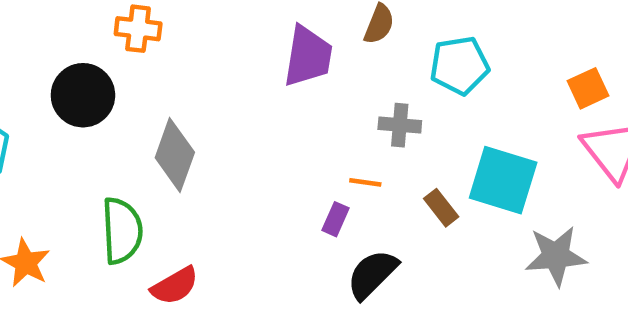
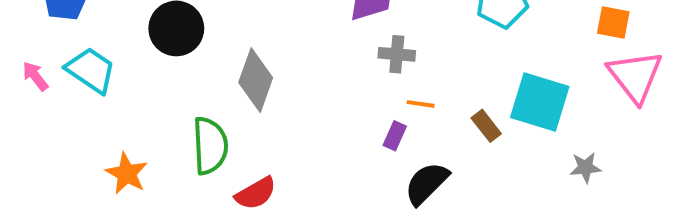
orange square: (588, 88) -> (613, 23), turned 36
gray cross: (400, 125) -> (397, 54), moved
gray star: (556, 256) -> (585, 167), size x0.6

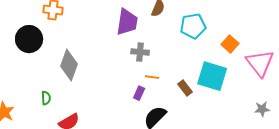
orange square: (613, 23) -> (230, 44), moved, turned 30
green semicircle: (210, 146) -> (46, 98), size x0.5
gray star: (585, 167) -> (262, 109), moved

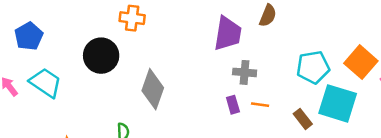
cyan pentagon: (193, 26) -> (313, 67), moved
orange square: (230, 44) -> (361, 62), size x1.4
purple rectangle: (139, 93) -> (233, 105), moved, turned -40

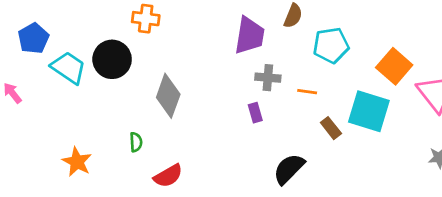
cyan pentagon: (313, 67) -> (331, 45), moved
cyan trapezoid: (46, 83) -> (69, 68), moved
orange line: (260, 105) -> (307, 92), moved

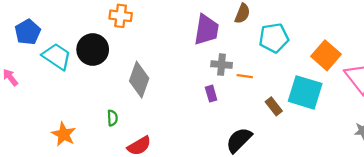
orange line: (307, 92) -> (245, 76), moved

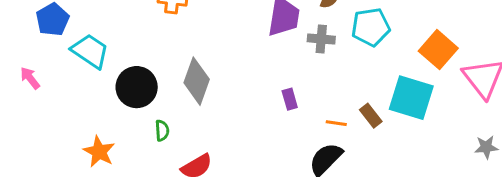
black circle: (93, 49) -> (137, 87), moved
gray cross: (222, 65) -> (321, 39), moved
orange line: (245, 76) -> (336, 123), moved

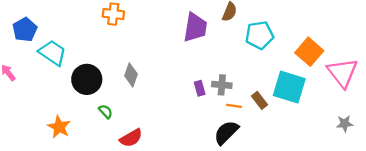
gray cross: (321, 39) -> (222, 85), moved
gray diamond: (197, 81) -> (131, 75), size x0.7
green semicircle: (162, 131) -> (106, 111), turned -40

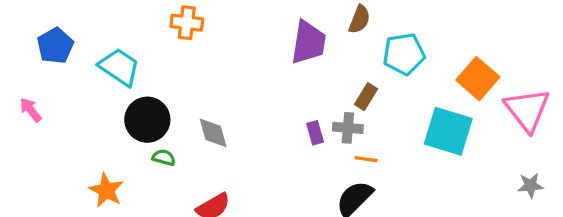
cyan trapezoid: (52, 53) -> (119, 67), moved
gray diamond: (131, 75) -> (213, 133), moved, turned -35
brown rectangle: (259, 100) -> (366, 97), moved, turned 70
green semicircle: (106, 111) -> (164, 157), moved, turned -32

